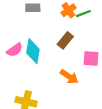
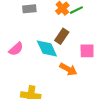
cyan diamond: (33, 51) -> (47, 49), moved, turned -30

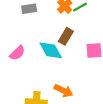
orange arrow: (68, 69) -> (63, 91), moved

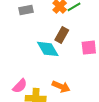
pink semicircle: (17, 53) -> (20, 86), moved

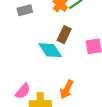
orange arrow: (61, 87) -> (67, 89), turned 96

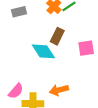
orange arrow: (67, 89) -> (59, 90), turned 48

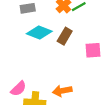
cyan diamond: (43, 51) -> (39, 33), moved, turned -40

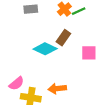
cyan diamond: (39, 33) -> (45, 49), moved

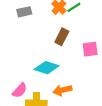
cyan diamond: (45, 49) -> (47, 68), moved

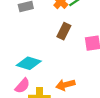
cyan diamond: (47, 68) -> (29, 63), moved

